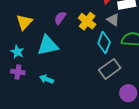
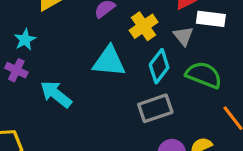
cyan triangle: (48, 45) -> (109, 61), moved
cyan arrow: (47, 79) -> (56, 94), size x1.5

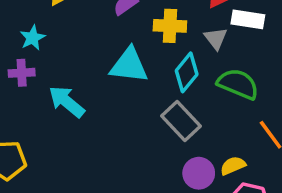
yellow cross: (144, 26) -> (170, 26), turned 36
purple cross: (16, 70) -> (22, 73), turned -30
gray rectangle: (155, 108) -> (181, 121), turned 64

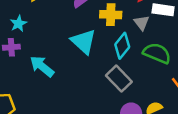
cyan triangle: (129, 65) -> (84, 42), turned 36

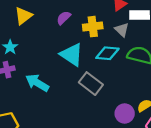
cyan diamond: (122, 46) -> (107, 53), turned 65
gray rectangle: (119, 79) -> (91, 84), moved

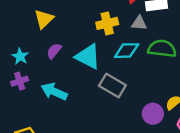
yellow triangle: (23, 16) -> (44, 19), moved
purple semicircle: (64, 18) -> (54, 51), moved
gray triangle: (122, 30) -> (139, 23), turned -32

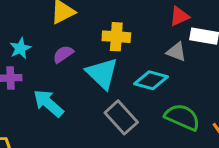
yellow cross: (107, 23) -> (116, 37), moved
green semicircle: (162, 49) -> (182, 117), moved

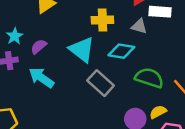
yellow cross: (116, 37) -> (102, 20), moved
purple semicircle: (63, 54) -> (39, 47), moved

